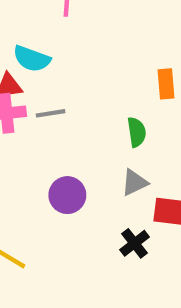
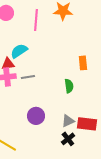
cyan semicircle: (32, 59) -> (19, 51), turned 126
gray triangle: (134, 183) -> (68, 121), moved

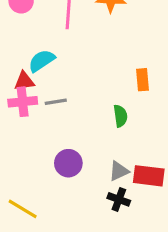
black cross: (68, 139) -> (119, 199), turned -32

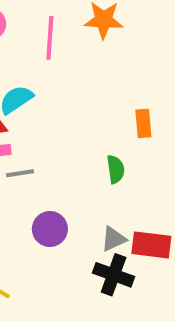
gray line: (56, 102) -> (20, 173), moved
black cross: (119, 199) -> (114, 275), size x1.4

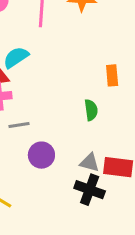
gray line: (20, 173) -> (19, 125), moved
gray triangle: (114, 239) -> (90, 163), turned 40

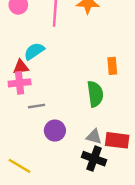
green semicircle: (91, 110) -> (95, 94), size x1.5

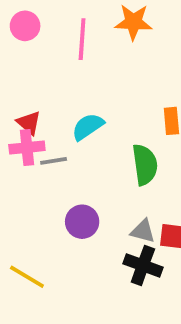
cyan semicircle: (34, 51) -> (88, 127), moved
red triangle: (21, 67) -> (29, 123), turned 49
gray line: (37, 106) -> (54, 161), moved

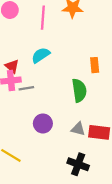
cyan semicircle: (88, 127) -> (41, 55), moved
black cross: (143, 265) -> (78, 164), moved

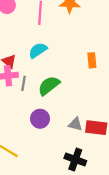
gray line: (26, 88) -> (23, 83), turned -72
green semicircle: (79, 90) -> (49, 86), moved, turned -120

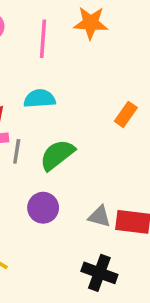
cyan semicircle: (38, 50) -> (40, 99), turned 30
orange rectangle: (92, 60) -> (126, 114), turned 40

